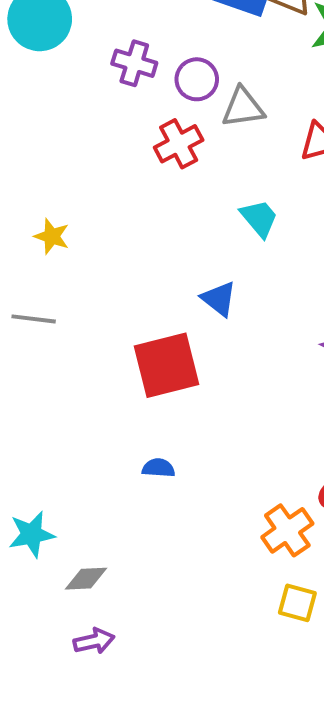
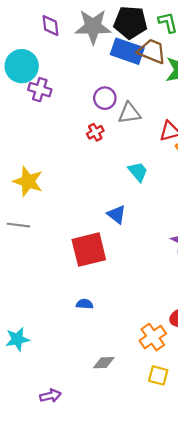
purple cross: (134, 63) -> (40, 90), moved
red cross: (179, 144) -> (95, 132), size x0.7
yellow star: (52, 236) -> (28, 181), size x1.6
gray diamond: (86, 579) -> (104, 363), moved

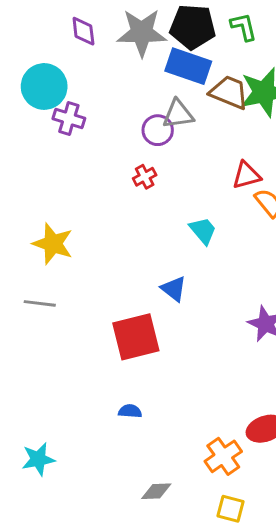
brown trapezoid: (152, 51) -> (229, 92), moved
gray triangle: (129, 113) -> (178, 114), moved

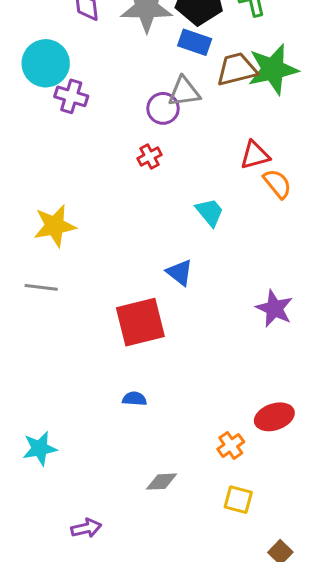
blue rectangle: (188, 66) -> (195, 42), size x0.7
brown trapezoid: (229, 92) -> (237, 69), turned -36
yellow star: (53, 244) -> (55, 226), turned -30
orange cross: (223, 456) -> (231, 445), size x0.7

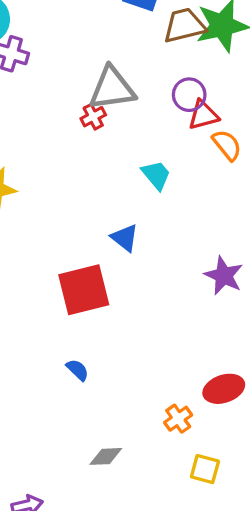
gray triangle: (184, 92) -> (112, 88), moved, size x1.4
purple circle: (163, 108) -> (189, 95), moved
blue semicircle: (134, 399) -> (77, 370), turned 40
yellow square: (238, 500) -> (205, 469), moved

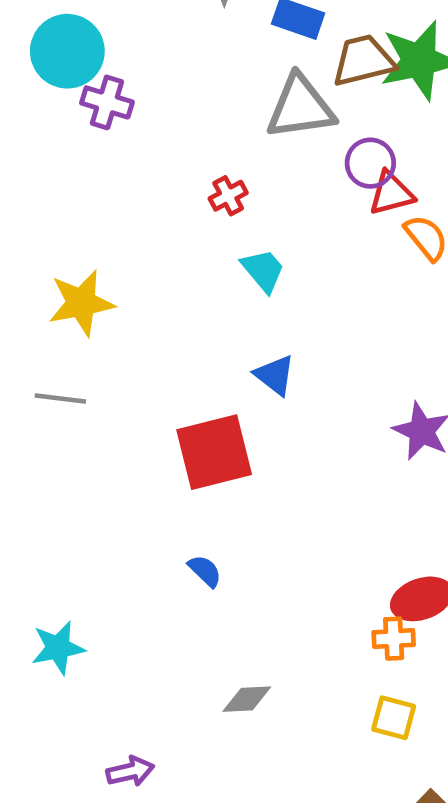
gray triangle: (112, 88) -> (300, 107), moved
cyan trapezoid: (156, 175) -> (263, 270), moved
orange cross: (178, 419) -> (394, 639), moved, turned 32

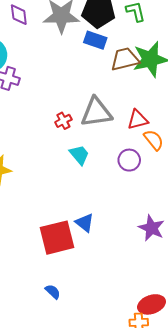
gray triangle: (300, 107) -> (96, 112), moved
purple circle: (370, 163) -> (129, 160), moved
blue triangle: (275, 375) -> (85, 223), moved

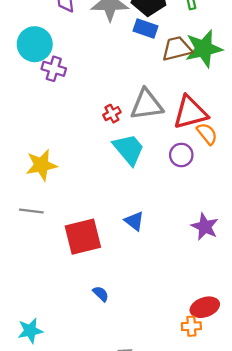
red triangle: (138, 120) -> (190, 112), size x1.6
cyan trapezoid: (79, 155) -> (129, 149), size x1.5
red square: (57, 238) -> (83, 237), moved

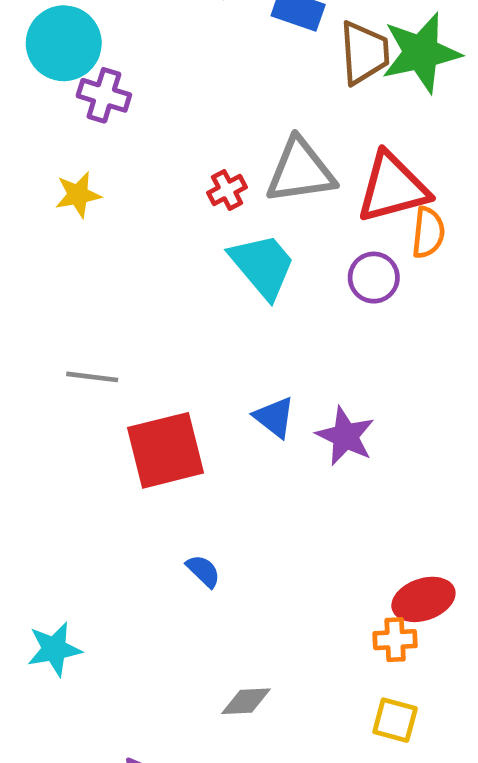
brown trapezoid: (177, 49) -> (364, 53), turned 100
orange semicircle: (207, 134) -> (428, 233), turned 45
yellow star: (41, 165) -> (78, 195), moved, size x0.7
gray line: (31, 211) -> (92, 377), moved
purple star: (205, 227) -> (345, 436), moved

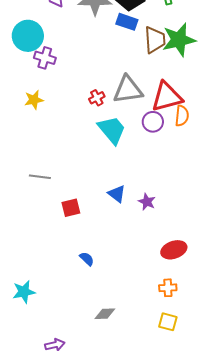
purple circle: (374, 278) -> (153, 122), moved
purple star: (345, 436) -> (147, 202), size x0.7
red square: (165, 450) -> (71, 208), size x0.6
red ellipse: (423, 599) -> (174, 250), moved

